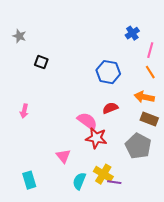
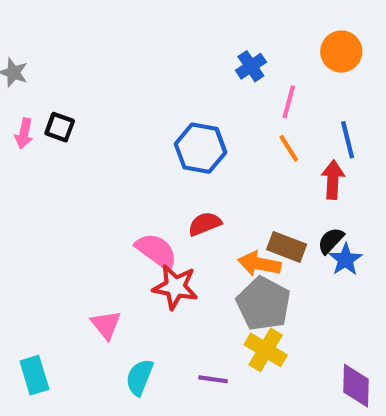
orange arrow: (144, 97) -> (259, 264), moved
pink arrow: (24, 111) -> (24, 133), moved
yellow cross: (103, 174) -> (266, 350), moved

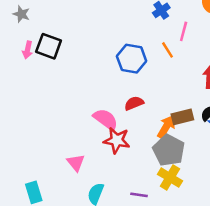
black square: (60, 127) -> (49, 46), size x1.5
orange line: (289, 148) -> (167, 50), moved
brown rectangle: (287, 247) -> (182, 117), turned -35
orange arrow: (259, 264) -> (166, 127), turned 110

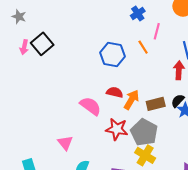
black square: (49, 46) -> (42, 44), turned 30
red semicircle: (134, 103) -> (115, 92), turned 35
orange arrow: (166, 127) -> (131, 100), moved
red star: (117, 140) -> (117, 129), moved

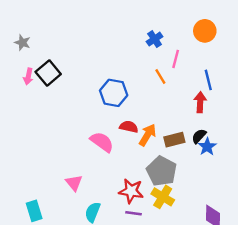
blue hexagon: (113, 54) -> (114, 93), moved
red star: (117, 129) -> (131, 191), moved

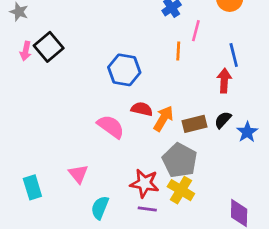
orange line: (160, 76) -> (178, 51), turned 35
blue star: (207, 147) -> (247, 132), moved
cyan rectangle: (34, 211) -> (32, 187), moved

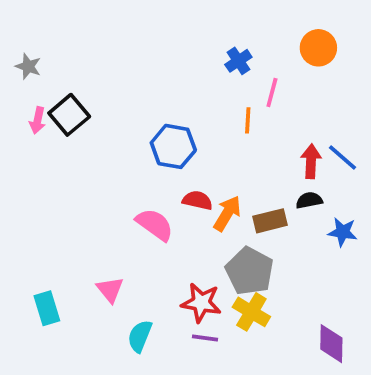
blue line: (234, 55) -> (343, 158), moved, turned -35
black semicircle: (223, 120) -> (309, 200), moved, turned 36
blue star: (247, 132) -> (343, 232), turned -30

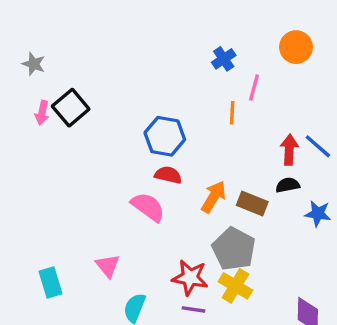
red semicircle: (197, 200) -> (168, 175), moved
brown rectangle: (270, 221) -> (252, 204), turned 36

